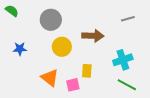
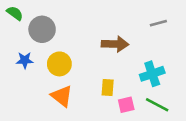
gray circle: (51, 20) -> (42, 29), moved
yellow circle: (62, 47) -> (59, 64), moved
pink square: (73, 85) -> (126, 105), moved

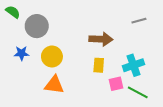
yellow rectangle: (108, 87) -> (99, 65), moved
orange triangle: (62, 96) -> (54, 85), turned -30
pink square: (126, 105) -> (116, 84), moved

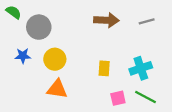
brown arrow: (101, 39) -> (106, 20), moved
pink square: (116, 84) -> (118, 98), moved

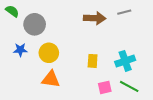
gray line: (147, 21) -> (124, 12), moved

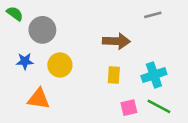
brown arrow: (95, 18) -> (116, 41), moved
orange triangle: (51, 79) -> (39, 99), moved

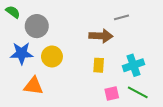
gray line: (153, 15) -> (122, 17), moved
blue star: (25, 61) -> (22, 53), size x1.5

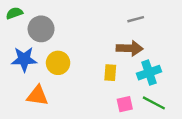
green semicircle: (13, 12) -> (14, 13), turned -56
brown arrow: (101, 36) -> (130, 48), moved

